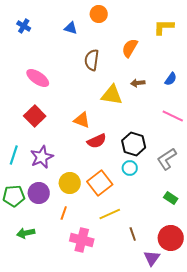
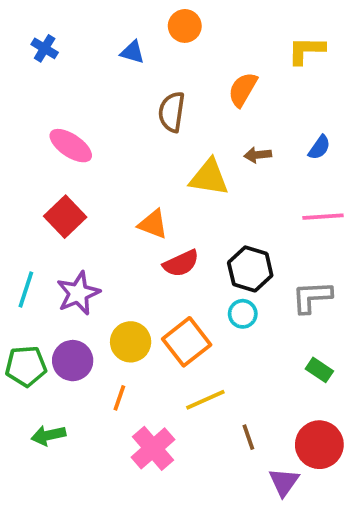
pink line: (173, 116) -> (323, 217), turned -30
gray L-shape: (167, 159) -> (312, 297), turned 30
pink cross: (82, 240) -> (153, 448), turned 35

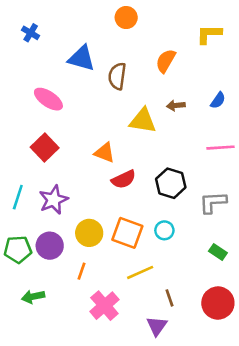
blue triangle: (132, 52) -> (82, 58), moved, size x1.6
cyan circle: (243, 314) -> (164, 230), moved
orange square: (187, 342) -> (127, 233), turned -32
purple triangle: (284, 482) -> (157, 326), moved

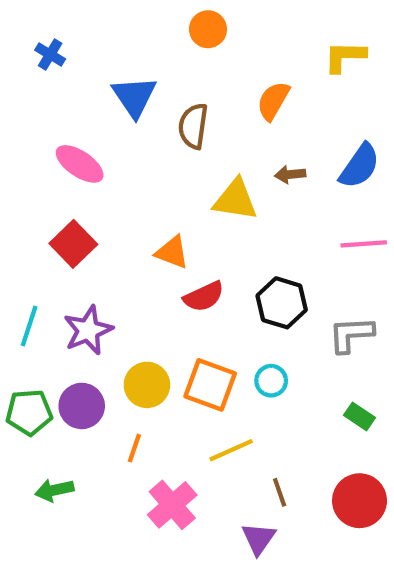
blue triangle: (82, 58) -> (134, 97), turned 40
blue semicircle: (218, 100) -> (360, 166), size x1.6

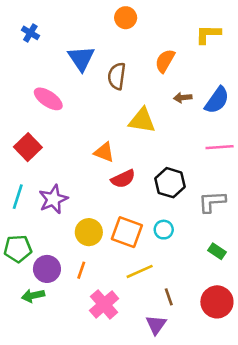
brown arrow: (290, 174) -> (183, 98), moved
red square: (73, 244) -> (28, 147), moved
purple circle: (82, 406) -> (47, 269), moved

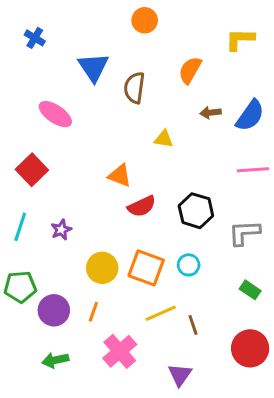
yellow triangle: (142, 120) -> (164, 139), size x0.6
purple star: (53, 199) -> (61, 230), size x0.6
green arrow: (33, 296) -> (55, 360), moved
brown line: (169, 297) -> (193, 325), moved

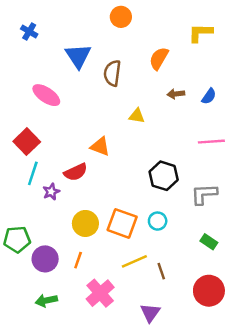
blue semicircle: (250, 116) -> (209, 96), size x0.6
red semicircle: (142, 206) -> (76, 172), moved
cyan line: (20, 227) -> (33, 173), moved

